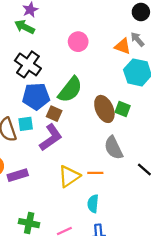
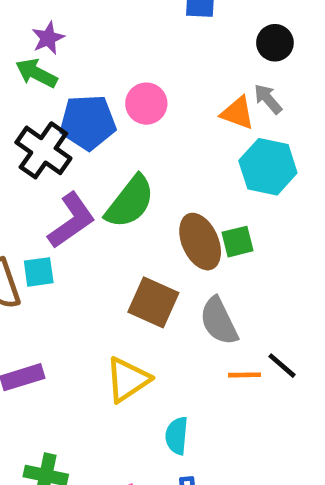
blue pentagon: (36, 96) -> (88, 122), moved
green square: (123, 109) -> (238, 242), turned -35
brown square: (54, 114) -> (153, 302), moved, size x1.5
purple L-shape: (51, 138) -> (71, 221), moved
orange line: (95, 173) -> (245, 375), moved

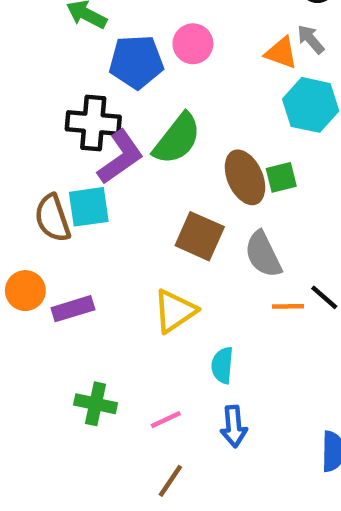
black cross: (43, 150) -> (93, 123), moved, turned -30
cyan square: (39, 272) -> (89, 207), size x1.4

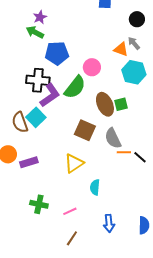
pink circle: (193, 44) -> (92, 67), moved
cyan square: (89, 207) -> (36, 117), turned -36
orange line: (288, 306) -> (124, 152), moved
blue arrow: (234, 426) -> (109, 223), moved

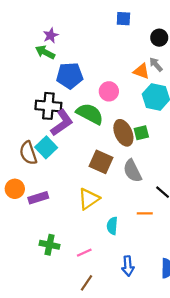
green semicircle: (75, 87) -> (90, 114), turned -100
orange line: (124, 152) -> (145, 213), moved

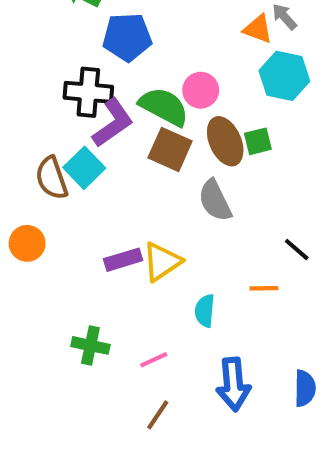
pink circle: (109, 91) -> (201, 90), moved
brown square: (101, 162) -> (170, 149), moved
gray semicircle: (132, 171) -> (215, 200), moved
purple rectangle: (38, 198) -> (123, 260), moved
blue arrow: (128, 266) -> (233, 384), size x1.4

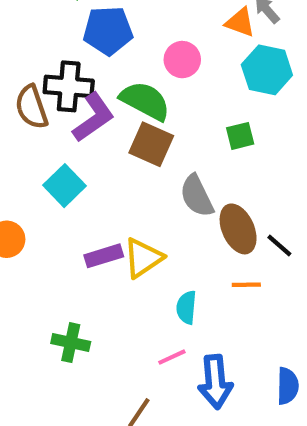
pink circle: (201, 90) -> (182, 60), moved
brown ellipse: (225, 141) -> (238, 229), moved
cyan square: (84, 168) -> (65, 186), moved
brown semicircle: (52, 178) -> (31, 107), moved
pink line: (154, 360) -> (172, 357), moved

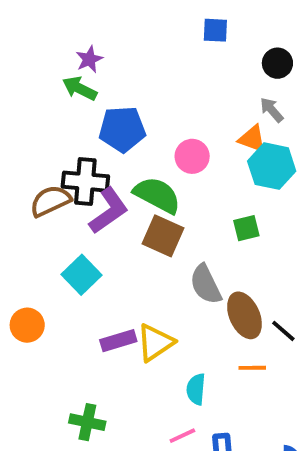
orange triangle: (240, 22) -> (252, 139), moved
brown semicircle: (31, 107) -> (50, 201), turned 84

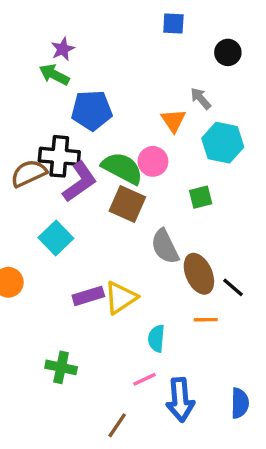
gray arrow: (272, 110) -> (201, 98), moved
orange triangle: (252, 139) -> (173, 121), moved, turned 36
pink circle: (192, 156) -> (153, 161), moved

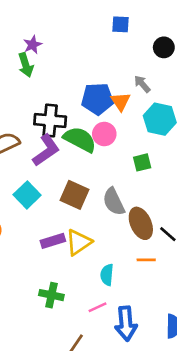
green arrow: (54, 75) -> (26, 65), turned -135
blue pentagon: (92, 110) -> (97, 99), moved
black cross: (59, 156) -> (50, 120), moved
brown square: (127, 204) -> (74, 195), moved
green cross: (61, 367) -> (51, 295), moved

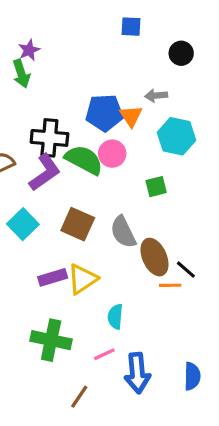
gray arrow: (142, 84) -> (156, 96), turned -54
orange line: (146, 260) -> (170, 285), moved
green cross: (51, 295) -> (51, 340), size x1.4

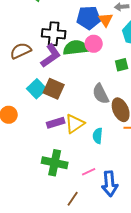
green semicircle: (84, 160) -> (76, 48), turned -35
brown square: (78, 224) -> (54, 89), moved
cyan semicircle: (115, 317) -> (98, 136), moved

